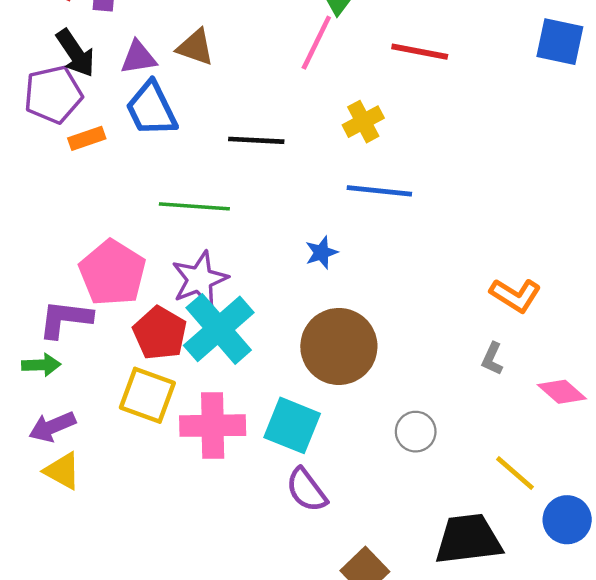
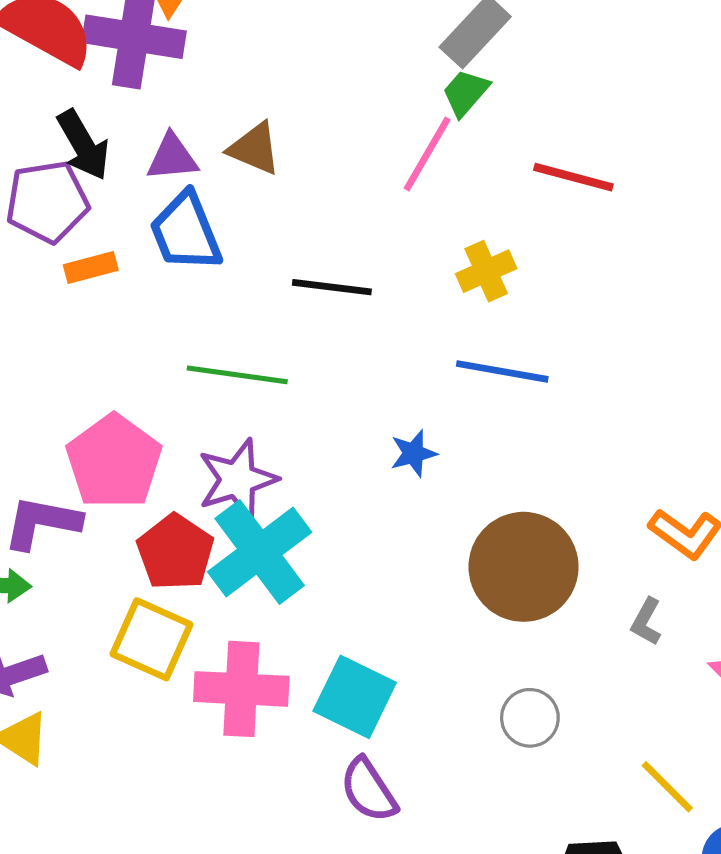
brown circle: (339, 346) -> (524, 567), moved

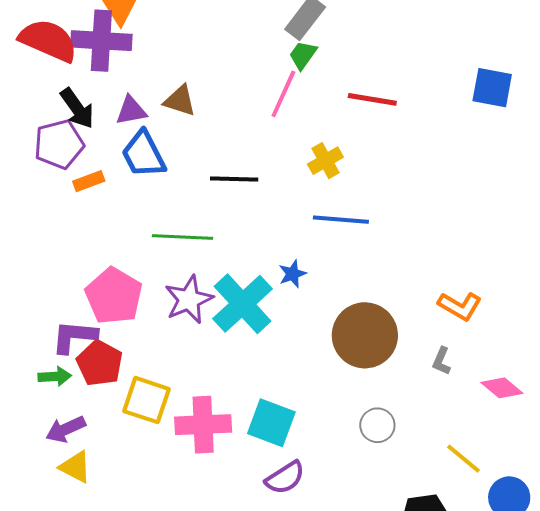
red pentagon: (175, 552) -> (100, 363), moved
cyan cross: (260, 552) -> (243, 304), moved
purple semicircle: (369, 790) -> (285, 478), turned -84

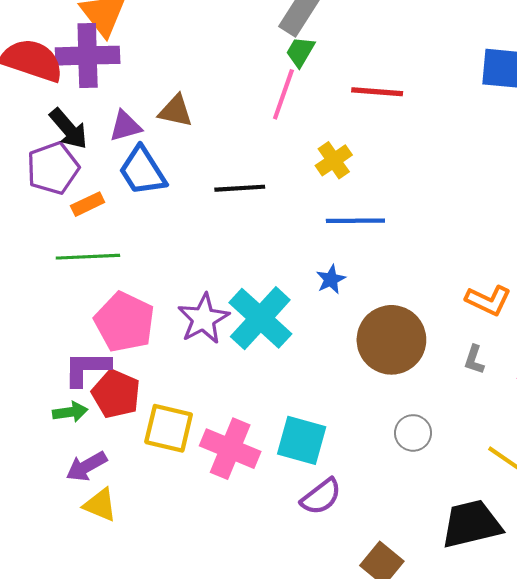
green line: (183, 237) -> (88, 257), moved
blue star: (292, 274) -> (331, 279), moved
pink cross: (203, 425) -> (230, 449), turned 30

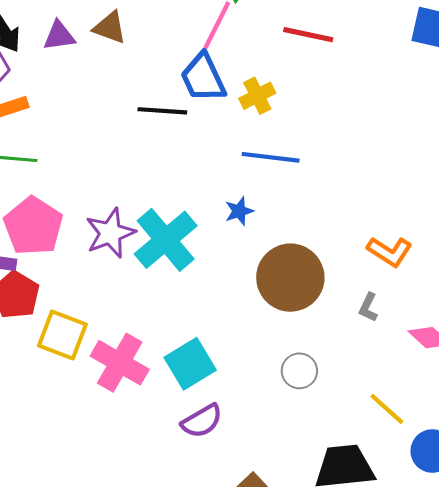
blue trapezoid: (142, 171) -> (203, 78), moved
cyan square: (302, 440) -> (190, 364), turned 36

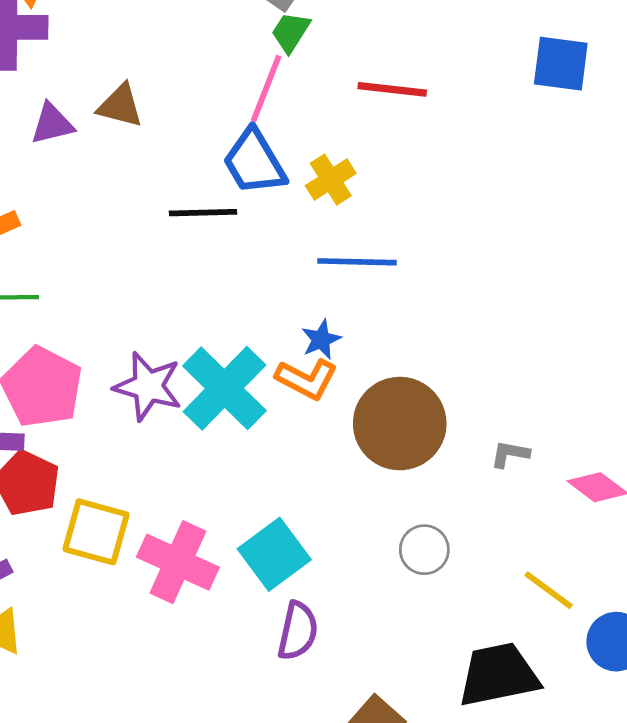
purple star: (110, 233) -> (148, 386), turned -30
orange L-shape: (390, 252) -> (307, 379), moved
gray L-shape: (368, 307) -> (510, 454), turned 80
purple semicircle: (202, 421) -> (298, 631), turned -42

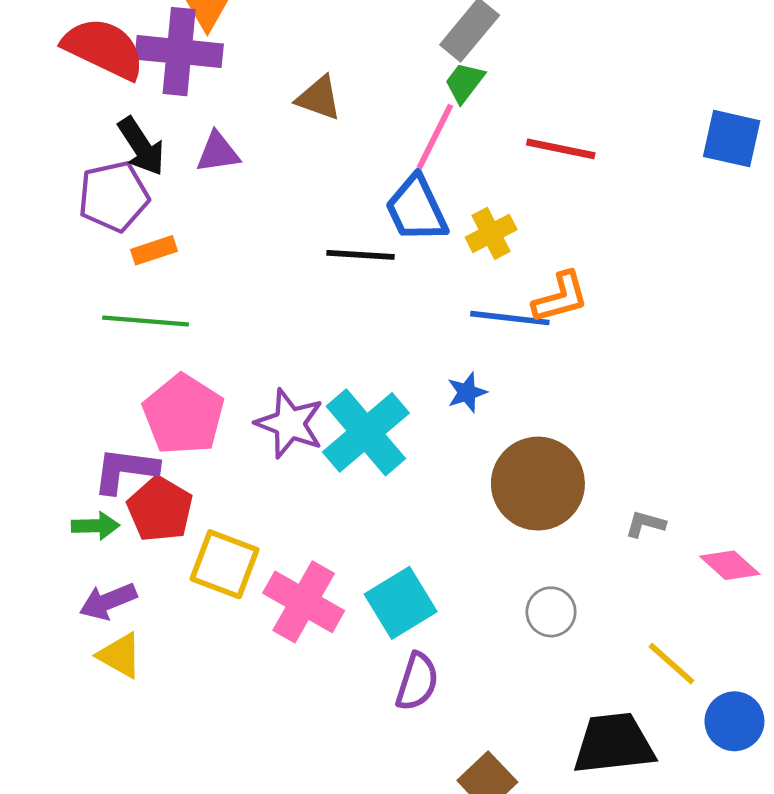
brown triangle: (120, 106) -> (319, 98), moved
orange L-shape: (307, 379) -> (560, 297), moved, turned -48

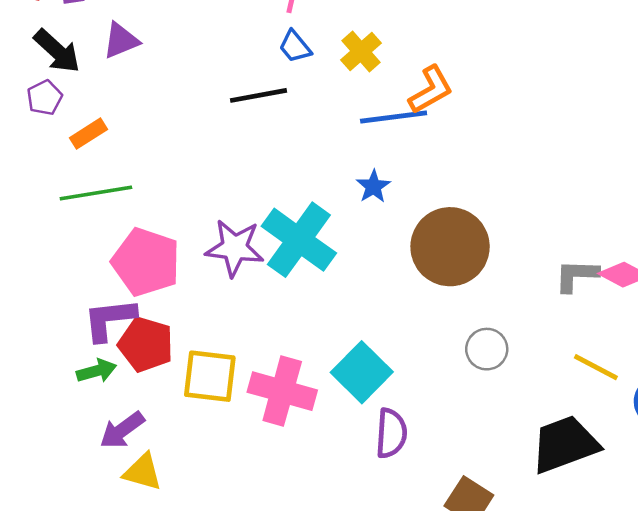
purple pentagon: (114, 196) -> (45, 98), size x0.6
blue trapezoid: (416, 209) -> (295, 47), size x0.6
gray L-shape: (645, 524) -> (576, 275), moved, size x1.4

